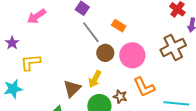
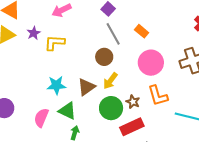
brown circle: (105, 53) -> (104, 57), moved
yellow L-shape: (30, 62) -> (55, 43), moved
cyan star: (13, 89) -> (56, 85), moved

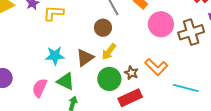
pink circle: (151, 63) -> (161, 24), moved
orange L-shape: (158, 96) -> (156, 67), turned -30

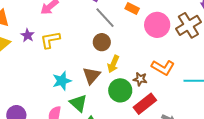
green triangle: (66, 81) -> (78, 103), turned 30

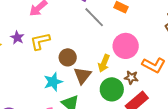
pink circle: (157, 25) -> (126, 46), moved
brown circle: (102, 42) -> (68, 57), moved

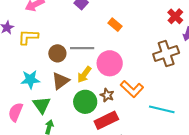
gray line: (94, 17) -> (82, 48), moved, turned -60
brown circle: (68, 57) -> (57, 53), moved

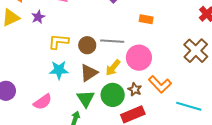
orange rectangle: (115, 25) -> (146, 19), turned -32
yellow L-shape: (28, 37) -> (58, 42), moved
brown cross: (166, 54) -> (196, 51), turned -30
green triangle: (42, 105) -> (86, 99), moved
pink semicircle: (16, 112) -> (43, 102), turned -150

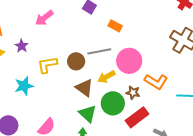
orange rectangle: (146, 19) -> (115, 26), moved, turned 32
yellow arrow: (113, 68) -> (106, 77), turned 36
cyan star: (59, 70) -> (24, 86), moved
brown triangle: (89, 73) -> (84, 88), turned -36

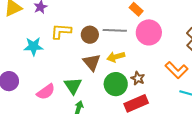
pink circle: (129, 61) -> (149, 32), moved
orange L-shape: (156, 82) -> (177, 70), moved
green triangle: (88, 114) -> (73, 86), moved

